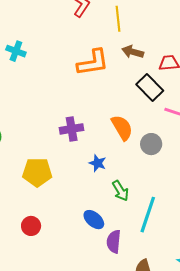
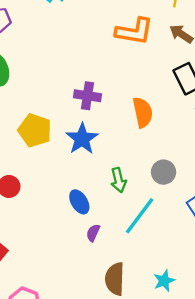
gray circle: (151, 144) -> (164, 172), moved
blue star: (98, 163) -> (82, 139), moved, size x1.6
purple semicircle: (114, 242) -> (93, 233), size x0.7

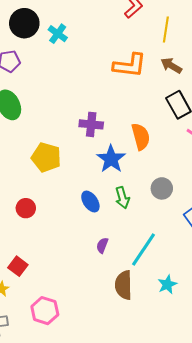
blue star: (82, 139) -> (111, 159), moved
blue ellipse: (79, 202) -> (90, 202), moved
cyan line: (140, 216) -> (143, 250), moved

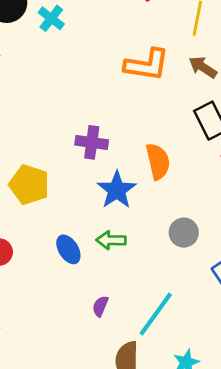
green arrow: (122, 198) -> (111, 240), moved, turned 105
blue ellipse: (90, 202) -> (68, 249), moved

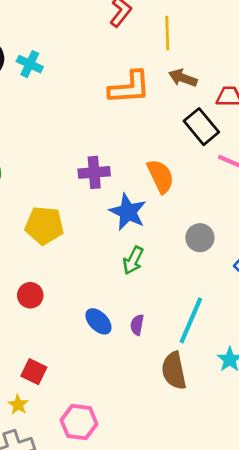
green arrow: (111, 240) -> (133, 260), turned -52
blue ellipse: (68, 249) -> (98, 321), moved

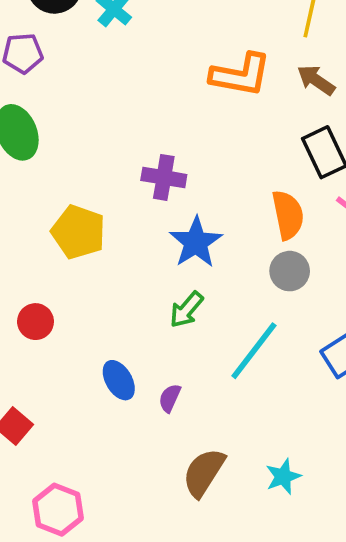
orange semicircle: (161, 176) -> (288, 215), moved
gray circle: (200, 238) -> (290, 271), moved
cyan line: (191, 320) -> (254, 351), moved
brown semicircle: (174, 371) -> (204, 473), turned 30

